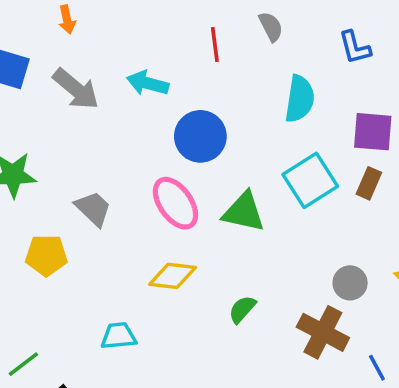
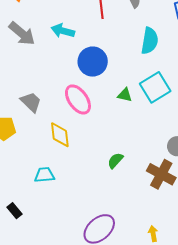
green triangle: (244, 212) -> (125, 95), moved, size x0.6
yellow diamond: (173, 276) -> (60, 135), moved, turned 76

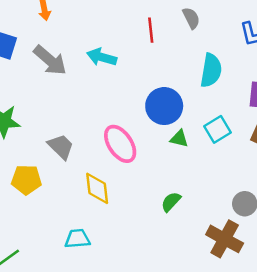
blue circle: (93, 62) -> (164, 106), moved
cyan square: (155, 87) -> (217, 129), size x0.7
green semicircle: (115, 161) -> (171, 202), moved

